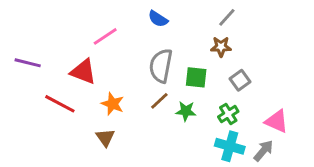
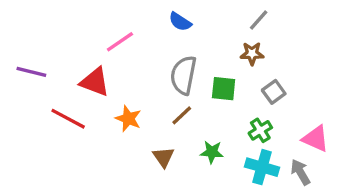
green star: (186, 111) -> (212, 152), moved
brown triangle: (105, 137) -> (163, 157), moved
gray arrow: (263, 151) -> (300, 172), turned -70

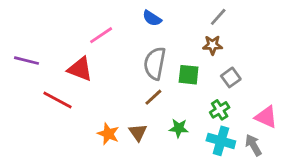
orange star: (128, 119) -> (108, 134), moved

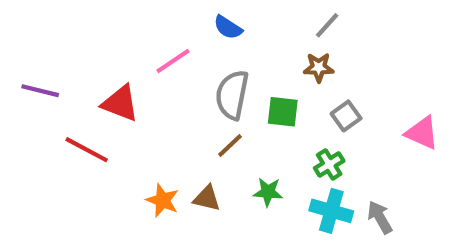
pink line: (101, 35) -> (173, 61), moved
pink triangle: (266, 117) -> (422, 133), moved
brown triangle: (138, 132) -> (207, 198), turned -42

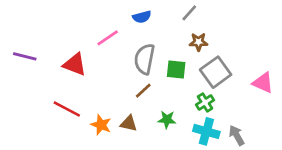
gray line: (327, 25) -> (189, 13), moved
blue semicircle: (228, 27) -> (142, 17), turned -48
gray square: (346, 116) -> (216, 72), size x1.6
red line: (87, 150) -> (67, 109), moved

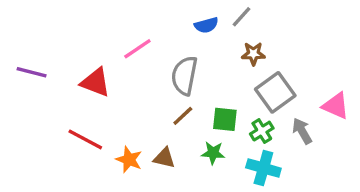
blue semicircle: (142, 17) -> (206, 25), moved
green square: (176, 70) -> (225, 119), moved
gray arrow: (237, 135) -> (302, 131), moved

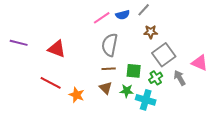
pink line: (137, 49) -> (102, 18), moved
brown line: (183, 116) -> (109, 69), turned 40
brown triangle: (164, 158) -> (106, 88), moved, turned 32
cyan cross: (263, 168) -> (146, 100), moved

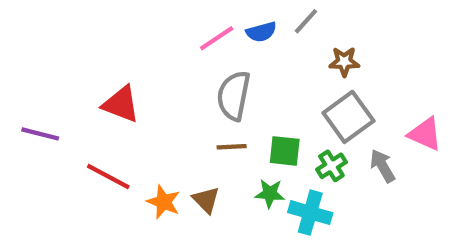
brown star: (151, 32) -> (344, 62), moved
purple line: (19, 43) -> (40, 134), moved
brown triangle: (106, 88) -> (206, 200), moved

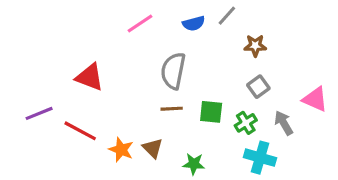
pink line: (217, 38) -> (140, 23), moved
gray square: (348, 117) -> (258, 87), size x0.6
purple line: (40, 134) -> (39, 113), moved, turned -36
green star: (270, 193) -> (194, 164), moved
cyan cross: (310, 213) -> (260, 158), moved

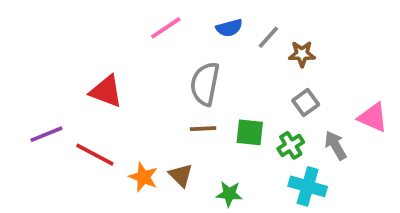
gray line: (227, 16) -> (268, 37), moved

